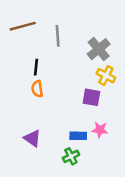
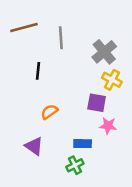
orange semicircle: (37, 89) -> (49, 112), moved, turned 63
pink star: (100, 130) -> (108, 126), moved

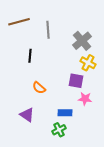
orange semicircle: (49, 112) -> (39, 88), turned -104

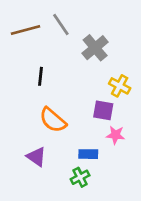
gray line: (48, 30) -> (61, 25), moved, turned -30
gray cross: (82, 41) -> (95, 48), moved
orange semicircle: (39, 88) -> (53, 120), size x1.5

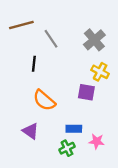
gray line: (61, 25) -> (51, 39), moved
gray cross: (95, 48) -> (94, 40), moved
pink star: (115, 135) -> (97, 141), moved

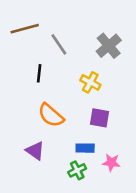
yellow cross: (100, 72) -> (90, 82), moved
purple square: (86, 92) -> (99, 118), moved

